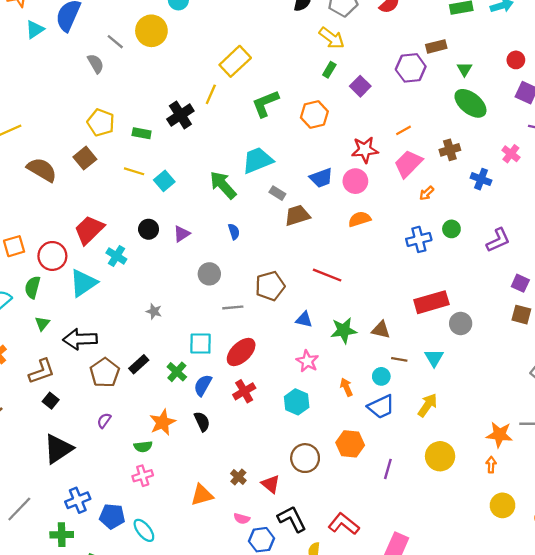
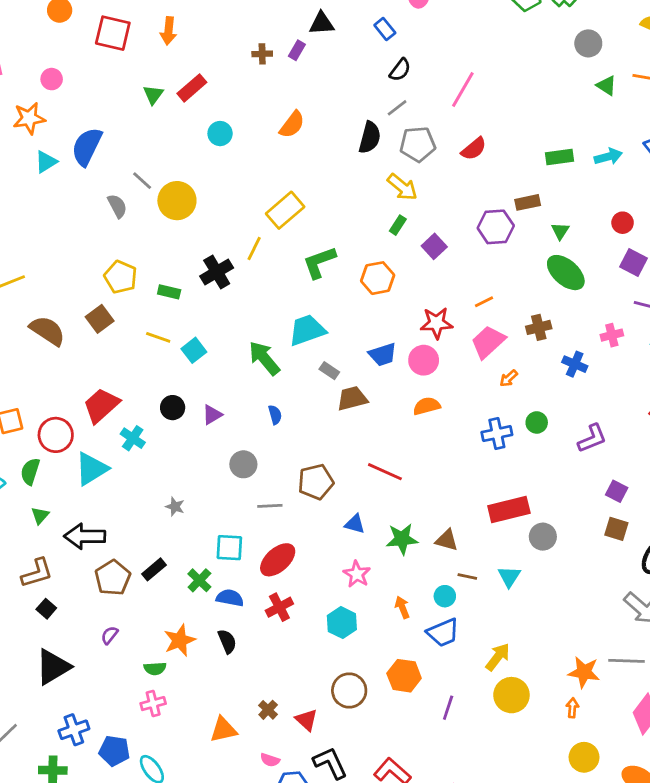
yellow circle: (151, 31) -> (177, 201), moved
pink cross: (511, 154) -> (612, 335), turned 36
blue semicircle: (203, 385) -> (230, 598), turned 70
yellow arrow: (428, 405) -> (498, 657), moved

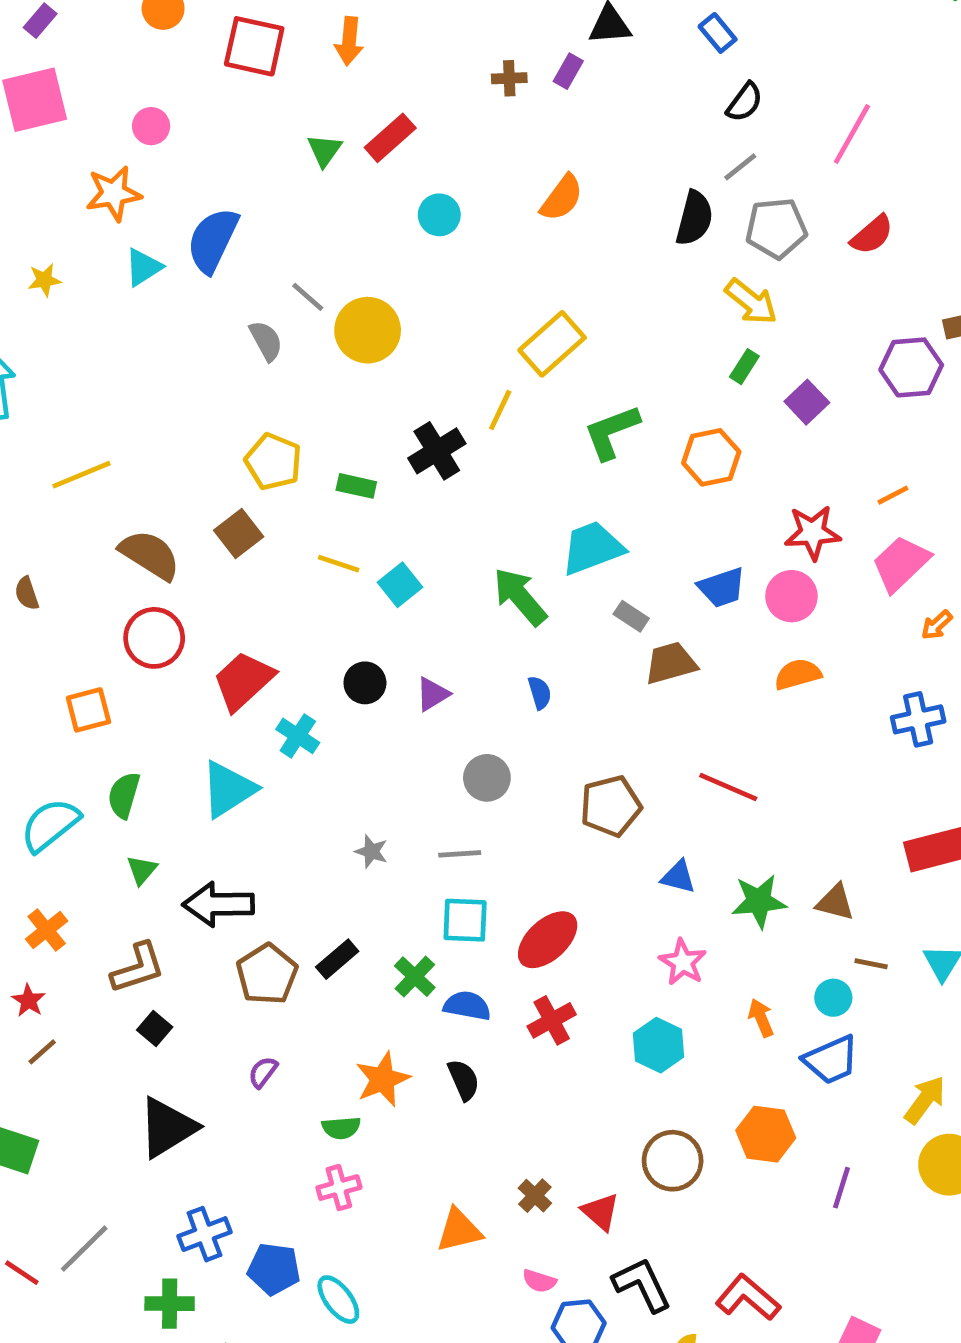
red circle: (56, 435) -> (154, 638), moved
gray line: (270, 506) -> (460, 854), moved

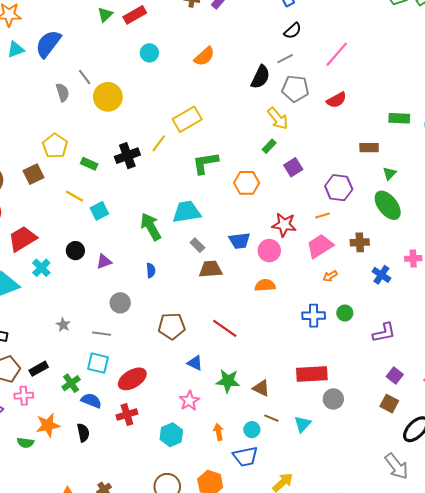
purple hexagon: (911, 367) -> (339, 188), moved
pink cross: (339, 1188) -> (24, 396), moved

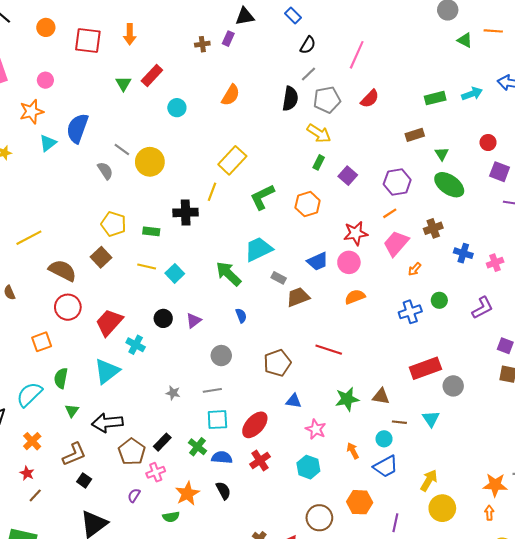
black cross: (127, 156) -> (186, 212), turned 35
pink cross: (413, 258) -> (495, 263), moved
blue triangle: (195, 363) -> (294, 401), moved

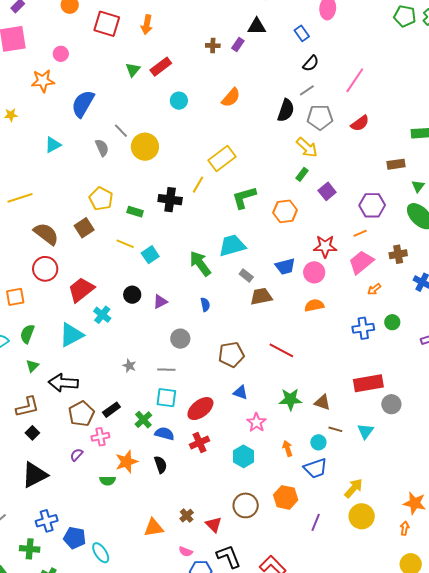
cyan triangle: (48, 143) -> (53, 145), moved

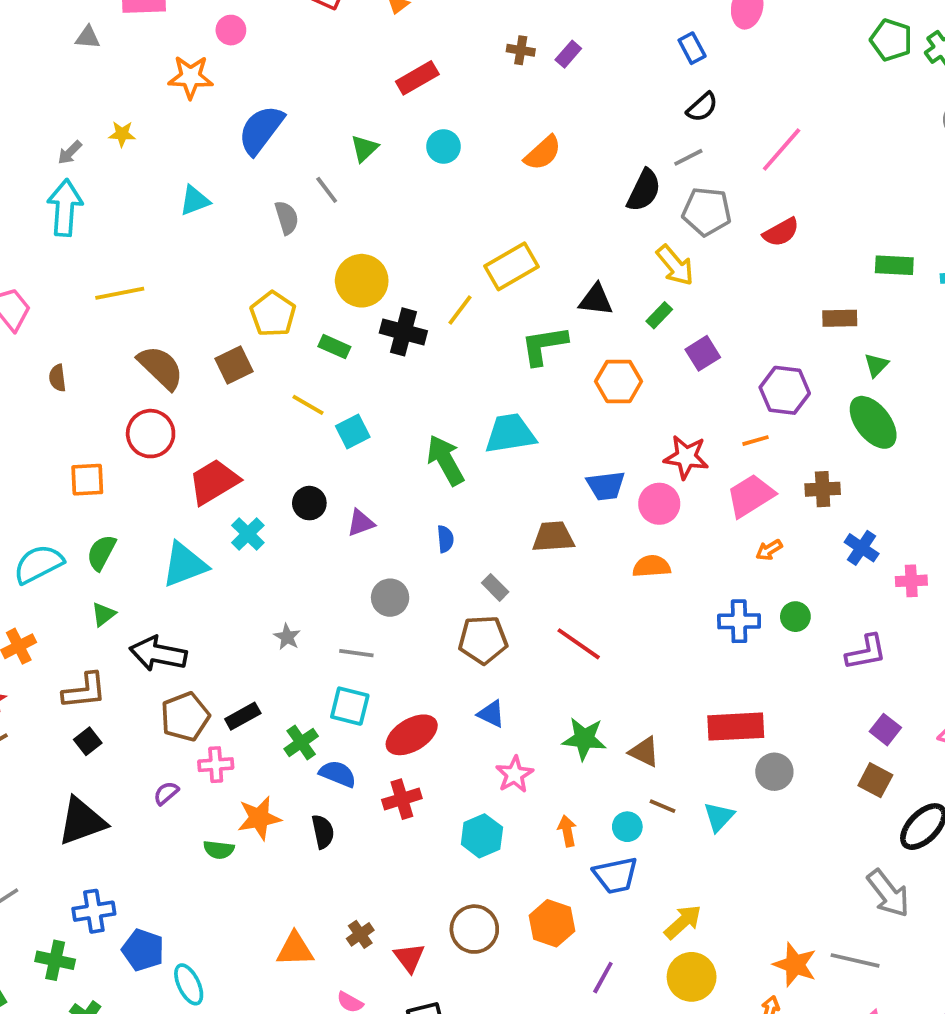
black triangle: (257, 26) -> (596, 300), moved
green triangle: (133, 70) -> (364, 148), moved
yellow circle: (145, 147) -> (362, 281), moved
gray rectangle: (246, 275) -> (495, 587), moved

